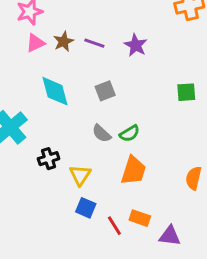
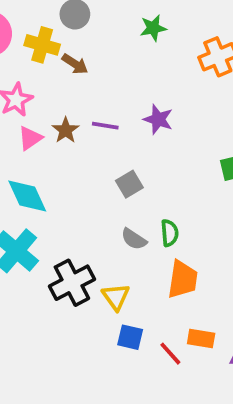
cyan diamond: (55, 91) -> (27, 196), moved
green semicircle: (130, 133) -> (170, 233), turned -54
black cross: (49, 159) -> (72, 283), size x1.6

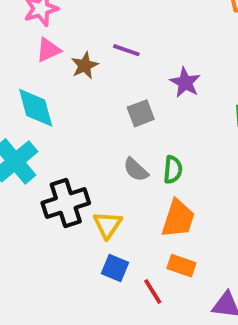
purple star: (158, 119) -> (185, 83), moved
brown star: (66, 130) -> (85, 66), moved
orange rectangle: (201, 338) -> (181, 266), moved

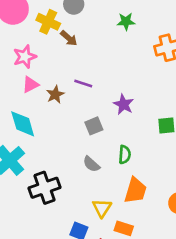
green semicircle: (173, 170) -> (125, 155), moved
orange trapezoid: (178, 219) -> (135, 191), moved
yellow triangle: (108, 225) -> (102, 208), moved

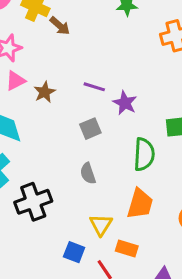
purple line: (83, 83) -> (94, 87), moved
green semicircle: (125, 155) -> (144, 154), moved, size x1.5
gray semicircle: (91, 164) -> (88, 173), turned 30

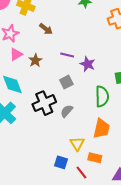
brown arrow: (60, 26) -> (46, 29), moved
gray semicircle: (88, 173) -> (67, 111), turned 64
black cross: (33, 202) -> (44, 103), moved

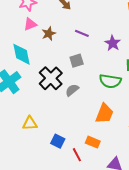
purple star: (88, 64) -> (113, 43), moved
green semicircle: (102, 96) -> (110, 81), turned 90
black cross: (44, 103) -> (51, 78), turned -30
yellow triangle: (77, 144) -> (30, 123), moved, turned 49

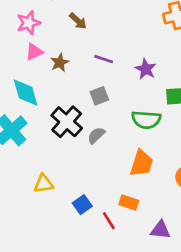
blue square: (58, 141) -> (82, 205), turned 32

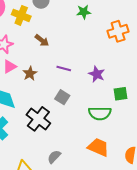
gray square: (99, 96) -> (62, 97), turned -32
gray semicircle: (96, 135) -> (54, 157), moved
orange trapezoid: (142, 163) -> (98, 147), turned -80

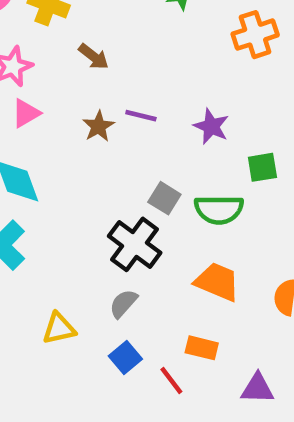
brown star: (30, 74) -> (98, 126), moved
gray square: (62, 97) -> (164, 198), moved
black cross: (38, 119) -> (135, 244), moved

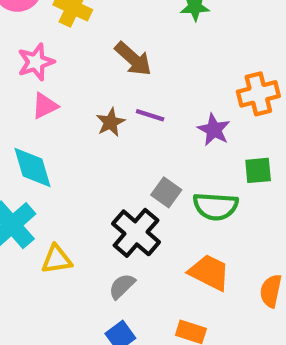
orange cross: (255, 35) -> (258, 94), moved
brown arrow: (94, 57) -> (133, 59), moved, size x1.4
yellow triangle: (59, 328) -> (57, 259), moved

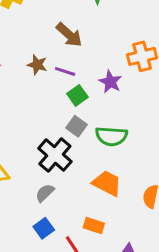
brown arrow: (133, 59) -> (69, 35), moved
brown star: (111, 122) -> (37, 65), moved, turned -30
green square: (258, 170) -> (77, 95), moved, turned -30

